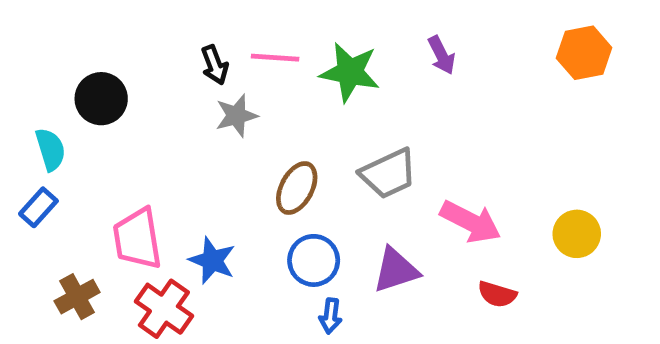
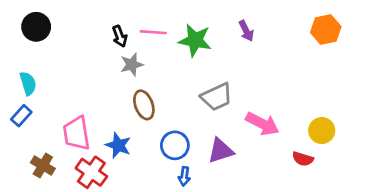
black circle: (101, 99) -> (36, 27), moved
brown ellipse: (297, 188) -> (144, 105), moved, turned -48
red semicircle: (497, 294) -> (303, 159), moved
brown cross: (77, 297) -> (43, 166), turned -30

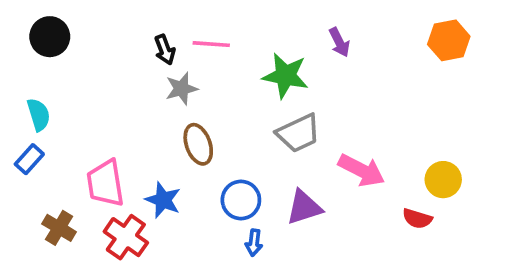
green star: (195, 40) -> (285, 76), moved

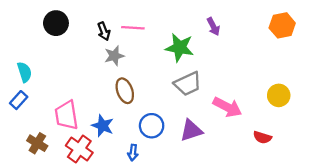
black circle: (50, 37) -> (56, 23), moved
yellow circle: (443, 180) -> (279, 95), moved
blue arrow: (254, 243) -> (133, 153), moved

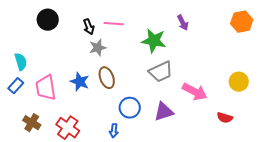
pink trapezoid: (66, 115) -> (46, 88), moved
blue star: (103, 126) -> (80, 82), moved

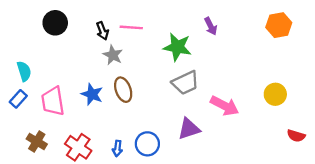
gray star: (98, 48) -> (113, 55), turned -30
blue circle: (130, 108) -> (147, 144), moved
red semicircle: (225, 118) -> (296, 136), moved
blue arrow: (114, 131) -> (117, 148), moved

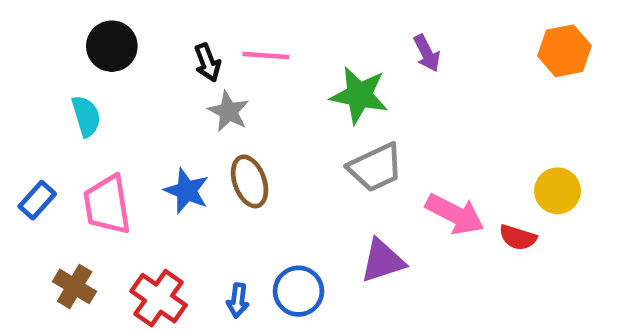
cyan semicircle: (24, 71) -> (86, 116), moved
red semicircle: (296, 136) -> (518, 237), moved

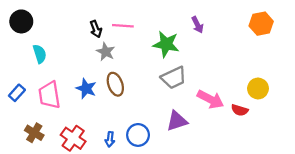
black circle: (112, 46) -> (21, 21), moved

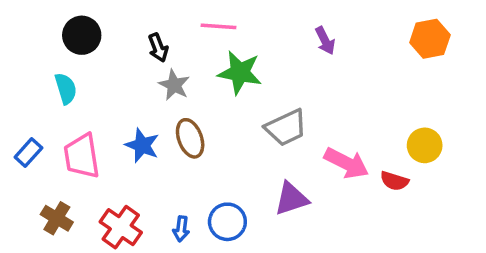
black circle: (21, 21) -> (82, 35), moved
pink line: (123, 26) -> (219, 26), moved
green star: (166, 44) -> (240, 73), moved

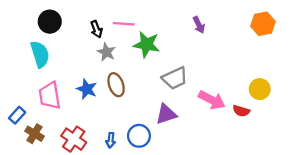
pink line: (219, 26) -> (124, 24), moved
cyan semicircle: (66, 89) -> (40, 54), size x1.4
blue rectangle: (28, 152) -> (17, 115), moved
purple triangle: (291, 199) -> (166, 114), moved

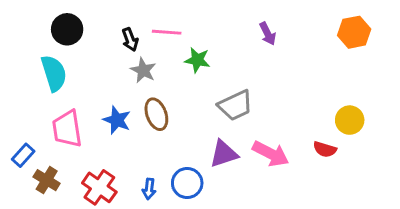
green star: (147, 44) -> (197, 60), size x0.7
pink arrow: (212, 100) -> (271, 154), moved

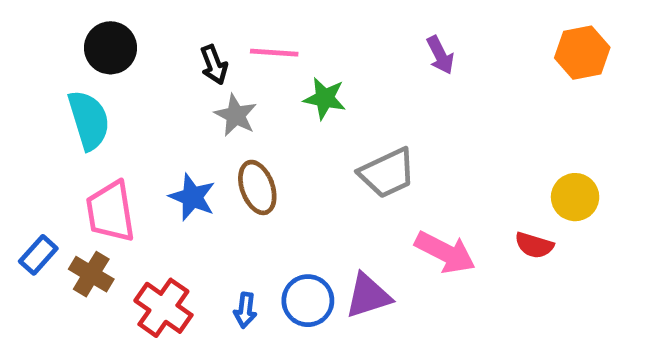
purple triangle: (224, 154) -> (368, 296), moved
brown cross: (47, 180) -> (91, 274), moved

